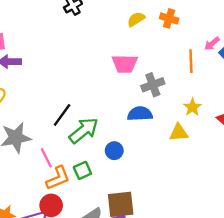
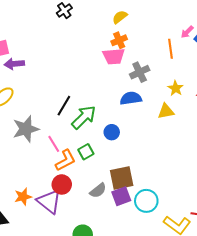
orange cross: (169, 18) -> (119, 40), moved, turned -35

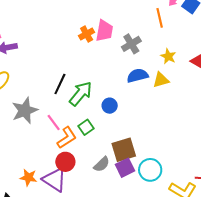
orange cross: (119, 40) -> (87, 34), moved
pink trapezoid: (114, 56) -> (104, 31), turned -70
blue semicircle: (131, 98) -> (138, 76), moved
orange star: (23, 197) -> (28, 177), turned 30

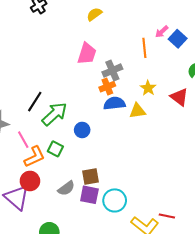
orange cross: (87, 34) -> (107, 87), moved
green square: (86, 127) -> (55, 149), turned -35
brown square: (124, 150) -> (91, 177), size x0.7
purple square: (125, 168) -> (89, 195), turned 30

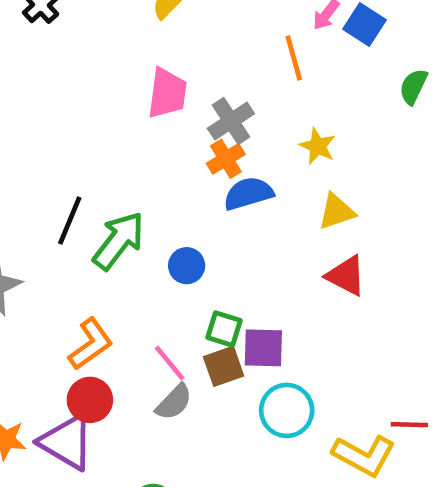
red triangle: (179, 97) -> (346, 276), moved
yellow triangle: (137, 111) -> (337, 212), moved
pink line: (23, 140) -> (170, 363), moved
green square: (55, 149) -> (224, 329), moved
purple square: (89, 195) -> (263, 348), moved

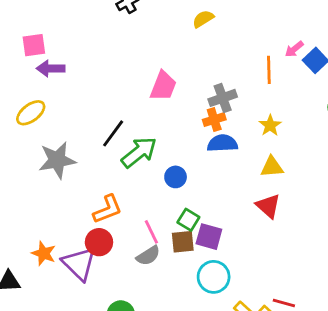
pink trapezoid: (167, 93) -> (163, 86), moved

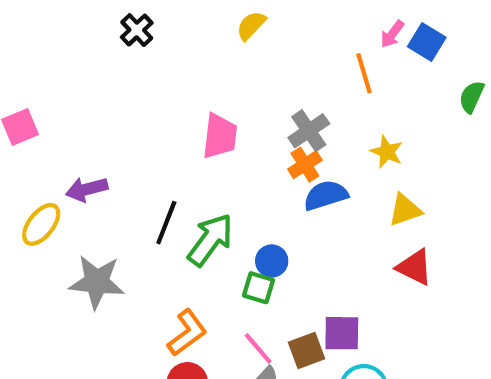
purple arrow: (51, 69) -> (87, 189), moved
gray star: (57, 160) -> (97, 282), turned 30
green square: (188, 220) -> (258, 288), moved

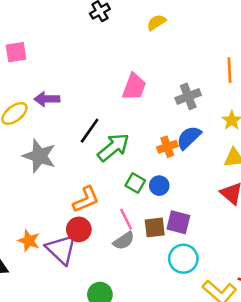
yellow semicircle: (251, 25) -> (156, 22), moved
orange cross: (305, 165) -> (167, 147), moved
blue semicircle: (326, 195) -> (189, 138), turned -40
blue circle: (272, 261) -> (159, 186), moved

